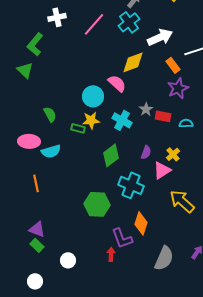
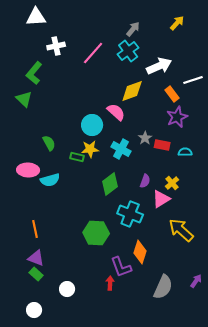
orange line: (36, 183) -> (35, 229), moved

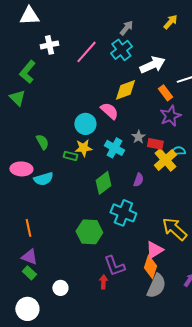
yellow cross: (172, 183) -> (165, 160), moved, size x1.6
pink triangle: (161, 199) -> (154, 250), moved
orange diamond: (140, 252) -> (150, 267), moved
white circle: (34, 310) -> (27, 309), size x1.5

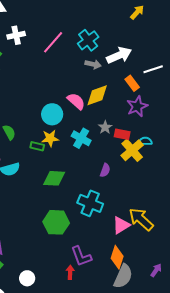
gray arrow: (126, 28) -> (93, 64), moved, turned 63
yellow diamond: (125, 90) -> (97, 95), moved
green diamond: (103, 183) -> (54, 178), moved, turned 40
pink triangle: (154, 250) -> (121, 225), moved

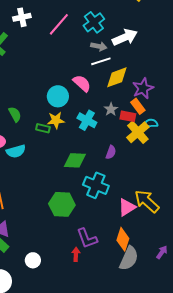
white line: (153, 69) -> (101, 61), moved
orange rectangle: (132, 83) -> (138, 106), moved
yellow diamond: (97, 95) -> (117, 77), moved
green diamond: (54, 178) -> (75, 160), moved

